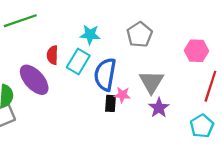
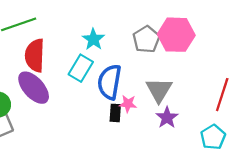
cyan star: (90, 35) -> (93, 39), turned 30
pink hexagon: (197, 51) -> (176, 35), moved, size x1.4
red semicircle: (52, 55) -> (35, 55), moved, size x1.6

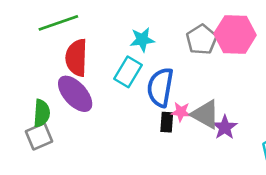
cyan star: (93, 39) -> (142, 40), turned 30
gray triangle: (159, 90) -> (205, 114), moved, turned -32

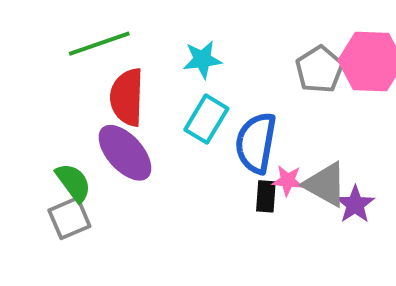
cyan star: (142, 40) -> (202, 60), moved
green semicircle: (42, 113) -> (73, 183), turned -40

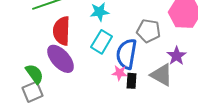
gray pentagon: (319, 69) -> (149, 31), moved, turned -30
pink star: (288, 181) -> (120, 73), moved
purple star: (355, 204) -> (177, 56), moved

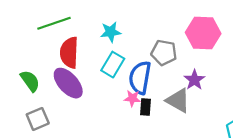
green semicircle: (35, 74) -> (30, 81), moved

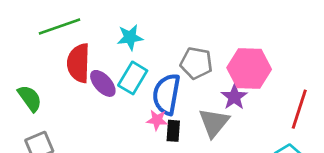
pink hexagon: (203, 33) -> (249, 68), moved
purple ellipse: (68, 83) -> (103, 83), moved, size x0.7
gray triangle: (178, 100) -> (214, 123), turned 40

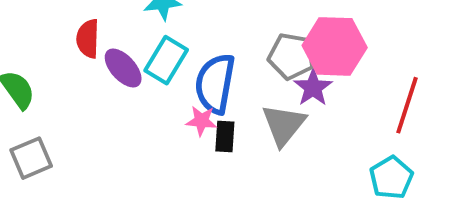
red semicircle: (78, 63) -> (88, 39), size x0.7
gray pentagon: (196, 63) -> (291, 56), moved

